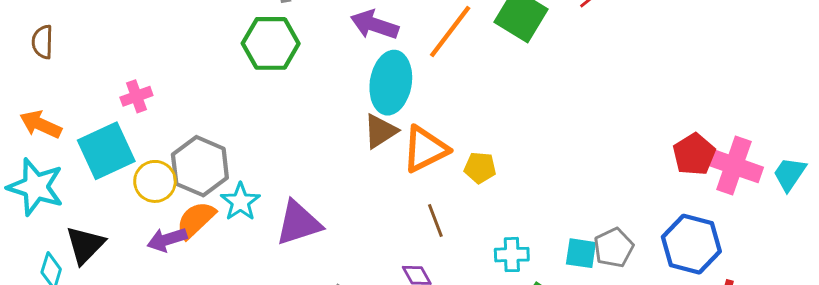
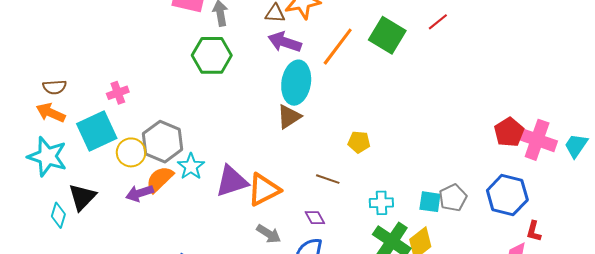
brown semicircle: (42, 42) -> (55, 87), moved, turned -95
orange triangle: (425, 149) -> (264, 190), moved
brown line: (435, 220) -> (328, 179), turned -50

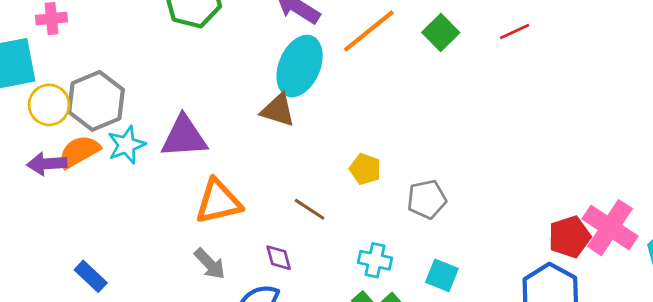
green square: (387, 35) -> (441, 33), size x0.7
brown triangle: (289, 117) -> (278, 110), turned 36
red pentagon: (509, 132) -> (569, 237), moved
purple triangle: (232, 181) -> (184, 137), moved
gray pentagon: (453, 198) -> (427, 199), moved

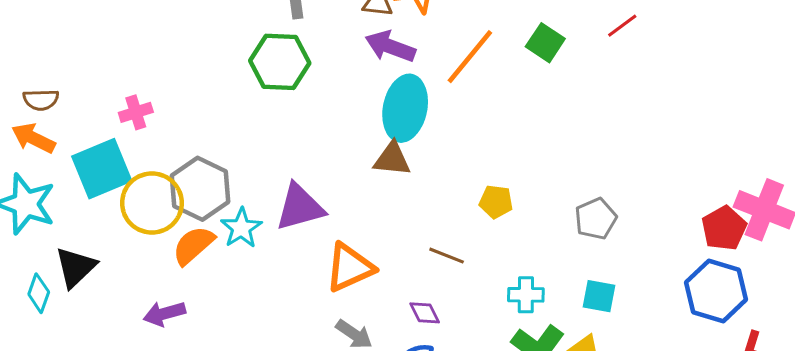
yellow circle: (49, 105) -> (152, 203), size x1.4
purple arrow: (47, 164) -> (164, 314), moved
gray pentagon: (427, 199) -> (596, 219), moved

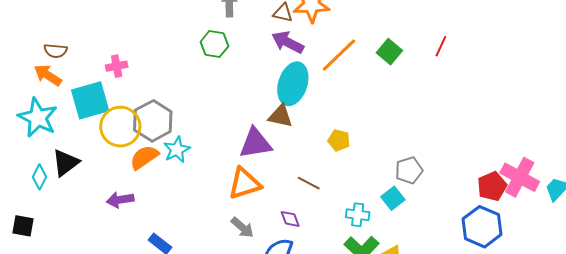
red line: (622, 26) -> (441, 46), turned -35
green hexagon: (280, 62) -> (214, 44), size x0.7
yellow pentagon: (496, 202) -> (339, 140), moved
purple triangle: (300, 207) -> (255, 143), moved
cyan square: (599, 296) -> (393, 198), moved, turned 35

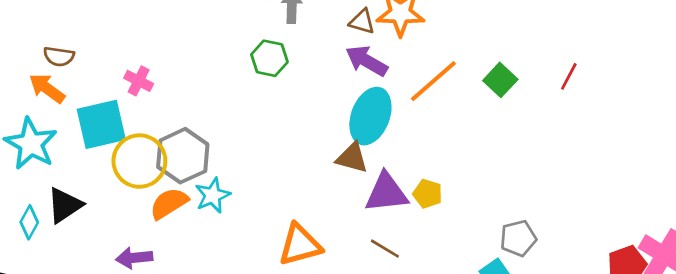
pink cross: (117, 66) -> (139, 81), turned 35
purple triangle: (255, 143) -> (386, 193), moved

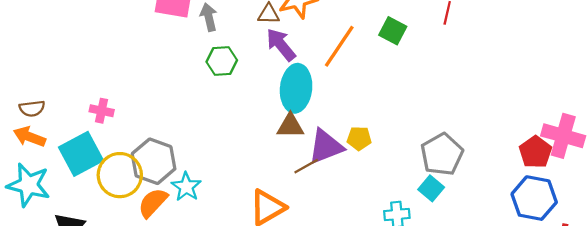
green hexagon: (269, 58) -> (222, 61), moved
purple arrow: (367, 61) -> (281, 45), turned 36
gray pentagon: (518, 238) -> (442, 154), size x1.4
brown line: (385, 249) -> (306, 166), moved, turned -45

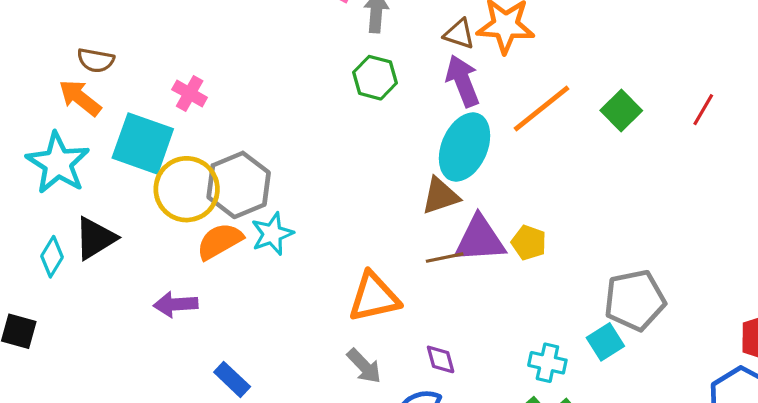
brown triangle: (290, 126) -> (440, 196), turned -36
cyan square: (81, 154) -> (143, 143), turned 30

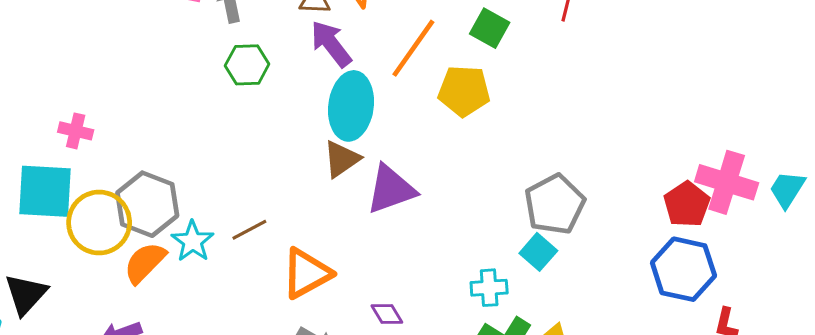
yellow pentagon: (529, 243) -> (464, 91), moved, size x1.5
brown line: (445, 258) -> (249, 230), moved

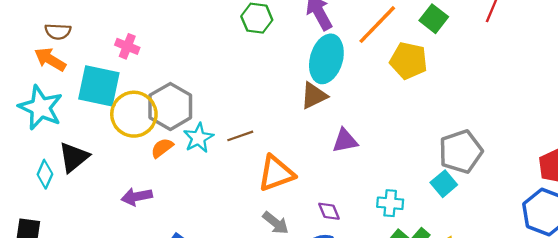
purple triangle: (391, 189) -> (345, 141), moved, size x0.7
orange semicircle: (145, 263) -> (162, 148), size x0.7
cyan cross: (489, 288) -> (390, 203), moved

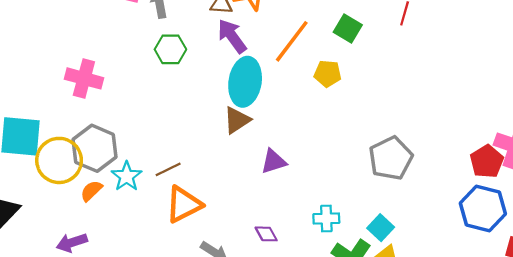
pink cross: (127, 46) -> (84, 78), moved, size x1.5
yellow pentagon: (409, 61) -> (328, 74), size x0.7
orange triangle: (276, 173) -> (184, 204), moved
cyan square: (444, 184) -> (381, 228), moved

